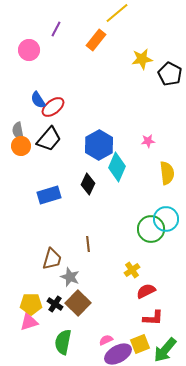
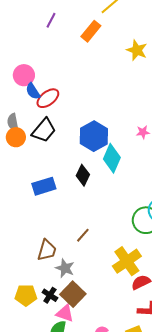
pink circle: (29, 50) -> (24, 75), moved
yellow star: (142, 59) -> (137, 50), turned 30
brown line: (88, 244) -> (83, 235), turned 49
yellow cross: (132, 270) -> (127, 261), size x1.8
pink triangle: (29, 322) -> (65, 313), moved, turned 36

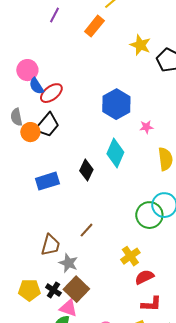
blue hexagon: (94, 136) -> (116, 104), moved
orange circle: (16, 137) -> (30, 132), moved
yellow cross: (127, 261) -> (130, 256), size x0.7

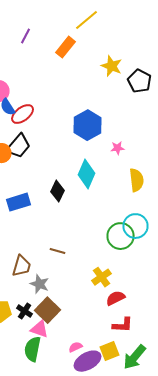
brown line: (86, 230) -> (58, 251), turned 63

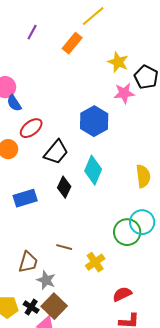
red ellipse: (22, 114) -> (31, 128), moved
black trapezoid: (18, 146) -> (56, 152), moved
pink star: (118, 148) -> (124, 93), moved, size x1.5
yellow cross: (102, 277) -> (95, 262), moved

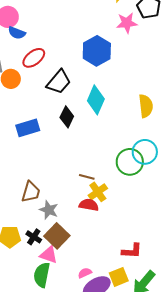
blue semicircle: (14, 103) -> (17, 33), turned -36
brown line: (64, 247) -> (87, 177), moved
red semicircle: (122, 294) -> (89, 205), moved, turned 36

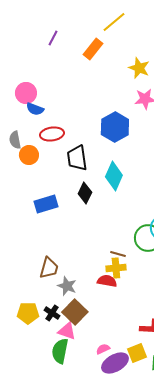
red ellipse: (34, 58) -> (52, 134), turned 30
black trapezoid: (59, 82) -> (77, 158), turned 132
brown line: (87, 177) -> (118, 254), moved
yellow cross: (98, 192) -> (116, 268), turned 30

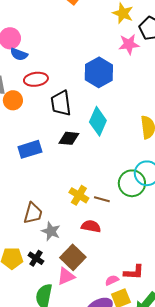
black diamond: (85, 193) -> (69, 138), turned 70
yellow cross: (116, 268) -> (79, 195), moved, turned 36
brown square: (75, 312) -> (73, 257), moved
pink triangle: (67, 331) -> (66, 276), moved, turned -42
pink semicircle: (103, 349) -> (112, 280), moved

